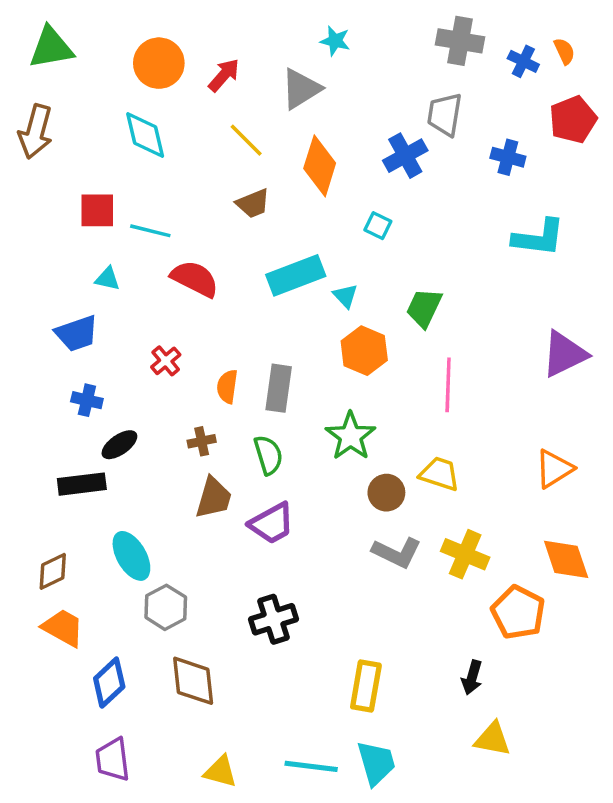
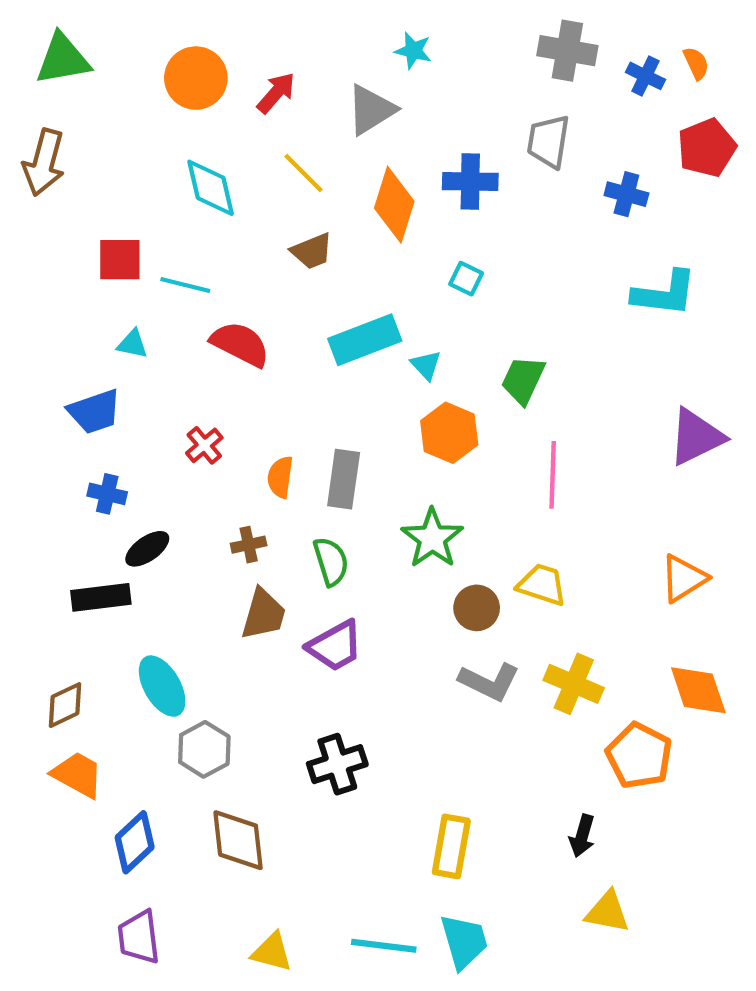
cyan diamond: (145, 135) -> (211, 188), moved
blue cross: (405, 156) -> (470, 181), moved, turned 30

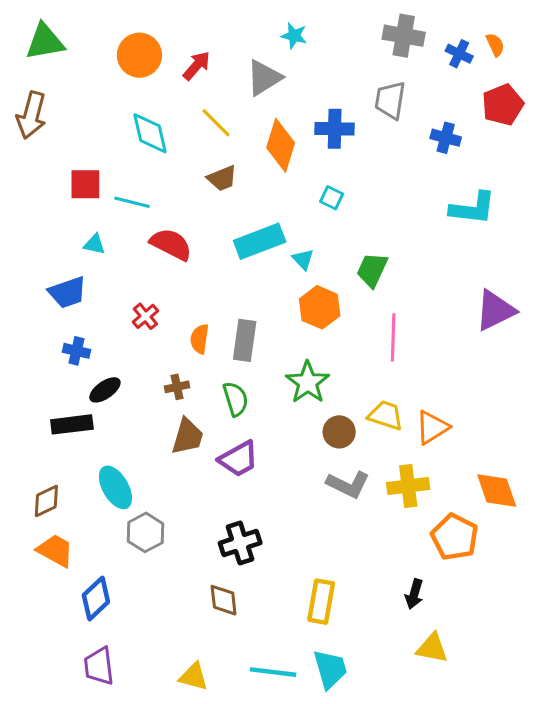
orange triangle: (683, 578) -> (432, 427), moved
yellow cross: (574, 684) -> (408, 486), turned -30
brown diamond: (238, 840) -> (224, 600), moved, size x0.7

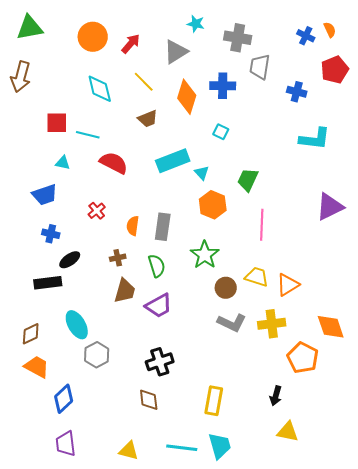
gray cross: (404, 36) -> (238, 38), moved

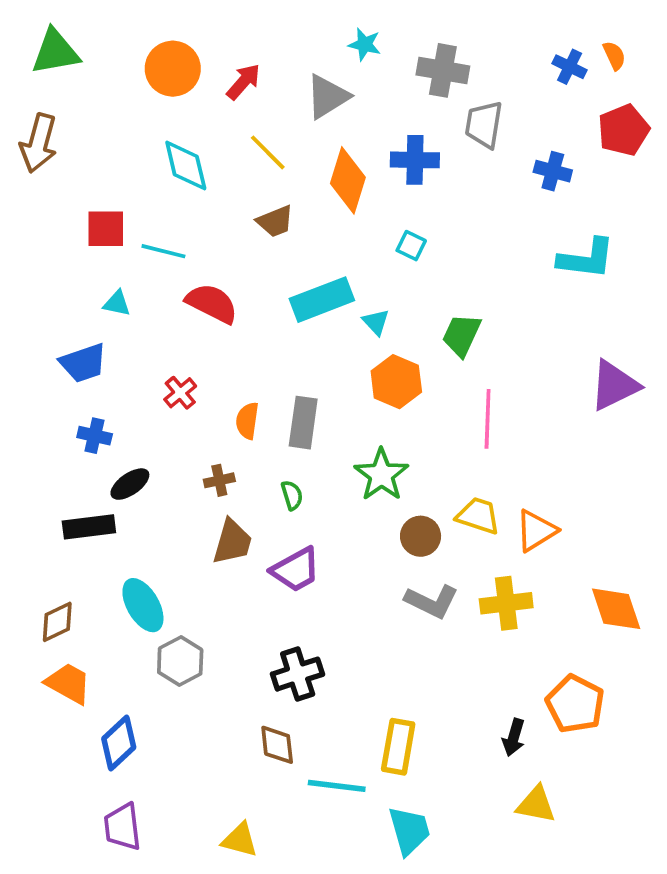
green semicircle: (157, 266) -> (292, 495), size x0.7
orange pentagon: (303, 358) -> (575, 704), moved
cyan line: (182, 448) -> (337, 786), moved

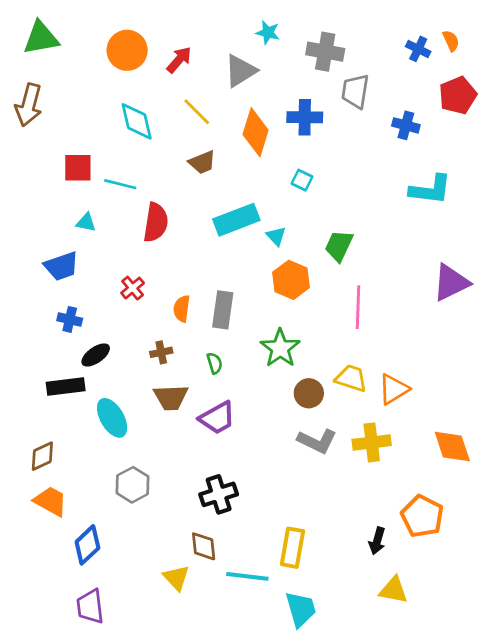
red semicircle: (212, 303) -> (156, 222), turned 72
brown trapezoid: (232, 542) -> (171, 397), turned 72
cyan ellipse: (143, 605) -> (112, 418), moved
yellow triangle: (240, 840) -> (176, 578), moved, turned 32

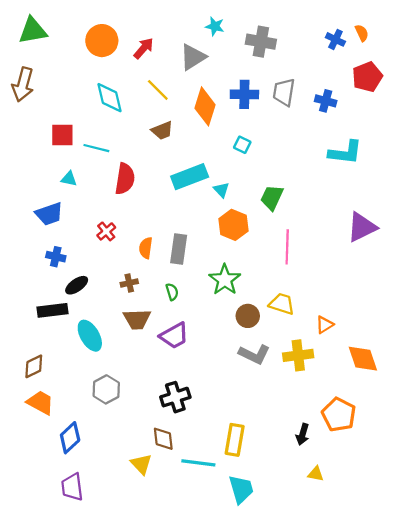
gray trapezoid: (355, 91) -> (284, 92), moved
orange triangle: (394, 389) -> (325, 325), moved, size x0.7
yellow triangle: (394, 590) -> (316, 474), size x0.7

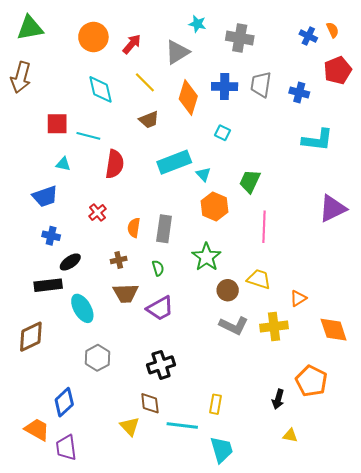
brown diamond: (34, 366) -> (31, 337), size x1.4
orange trapezoid: (40, 403) -> (37, 429), moved
yellow rectangle: (235, 440) -> (216, 404), size x0.7

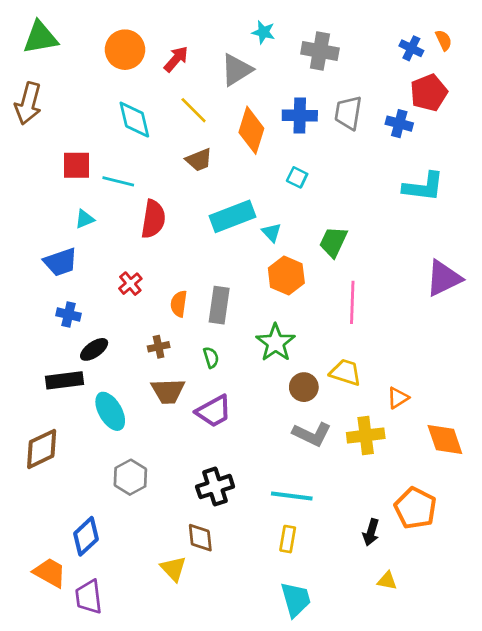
red pentagon: (338, 70) -> (429, 93), moved
cyan triangle: (63, 164) -> (85, 219), turned -35
cyan line: (182, 425) -> (292, 496), moved

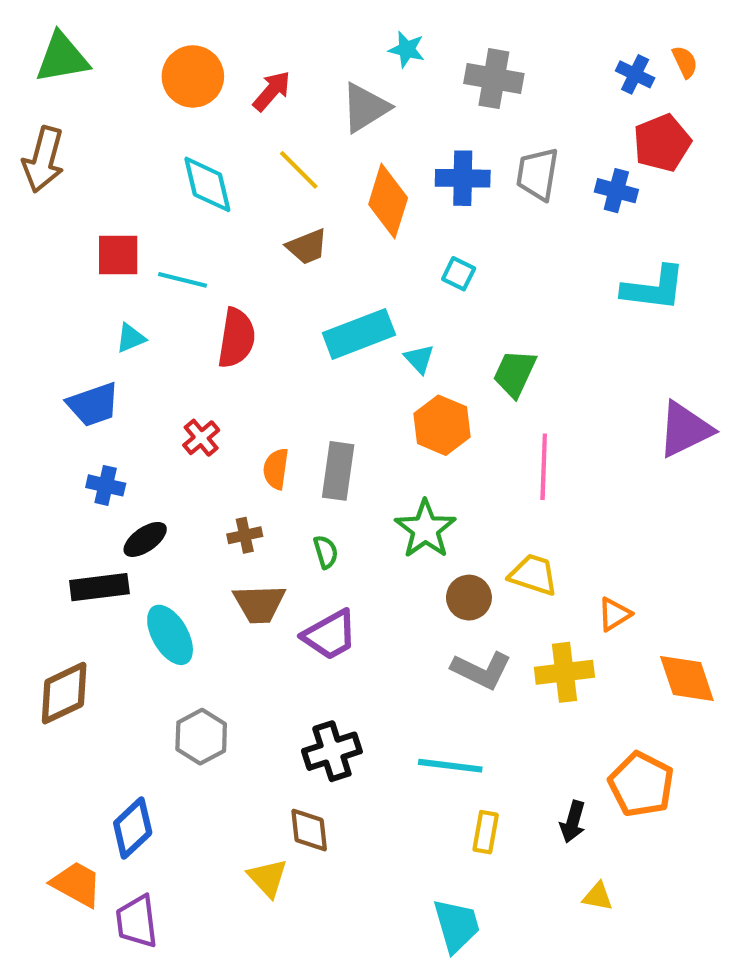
yellow rectangle: (288, 539) -> (486, 832), moved

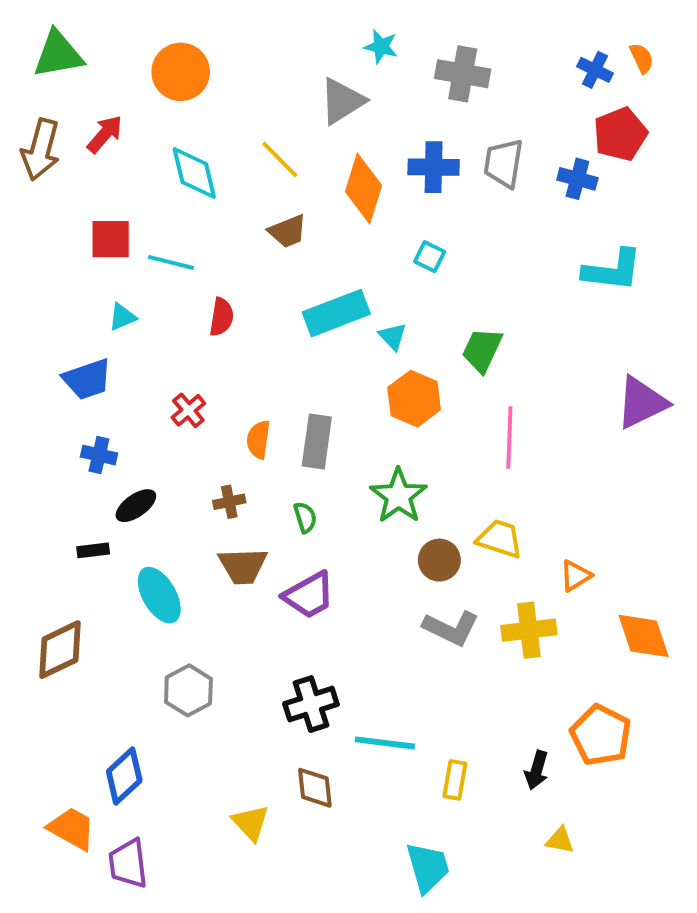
red arrow: (272, 91) -> (105, 134), moved
red semicircle: (236, 338) -> (221, 317), size x0.7
black rectangle: (99, 587) -> (93, 550), size x0.6
cyan line: (450, 766) -> (385, 743), moved
brown diamond: (309, 830) -> (315, 788), moved

